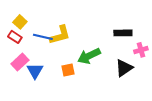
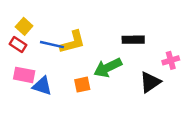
black rectangle: (123, 33) -> (133, 40), moved
pink rectangle: (20, 62) -> (24, 75), turned 54
blue triangle: (35, 71) -> (42, 86), turned -42

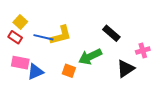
black rectangle: (133, 40) -> (111, 33), turned 42
orange square: (82, 85) -> (69, 71), turned 32
blue triangle: (42, 86) -> (35, 72), turned -42

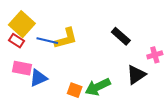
yellow square: (20, 22) -> (22, 24), size x1.6
green arrow: (90, 57) -> (98, 87), moved
orange square: (69, 71) -> (75, 90), moved

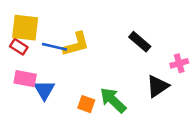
yellow square: (22, 24) -> (25, 28), turned -35
blue triangle: (38, 78) -> (44, 90), turned -36
green arrow: (98, 87) -> (113, 100), turned 70

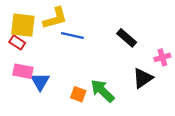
yellow L-shape: (76, 44) -> (55, 18), moved
blue line: (54, 47) -> (72, 35), moved

